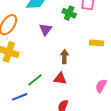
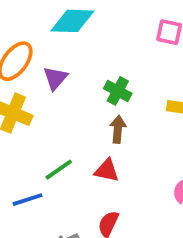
green cross: (69, 13) -> (118, 91), moved
purple triangle: (46, 29) -> (55, 78), moved

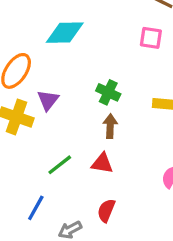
purple triangle: (55, 78) -> (48, 100), moved
blue line: (27, 200) -> (36, 208), moved, turned -40

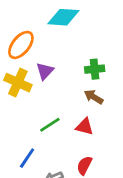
green cross: (108, 92) -> (95, 69), turned -36
brown arrow: (110, 126) -> (94, 97), turned -66

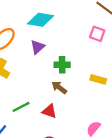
purple triangle: (45, 71) -> (38, 47), moved

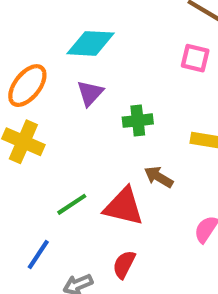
brown arrow: (59, 87) -> (159, 177), moved
red triangle: (49, 111) -> (124, 207), size x1.5

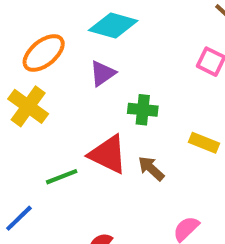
red triangle: (124, 207) -> (108, 154), moved

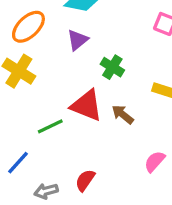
green cross: (143, 110) -> (112, 67), turned 30

